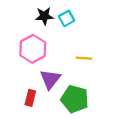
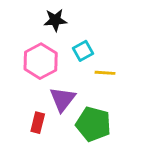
cyan square: (67, 18) -> (83, 51), moved

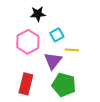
purple triangle: (63, 99) -> (53, 61), moved
red rectangle: (38, 123) -> (26, 84), size x1.5

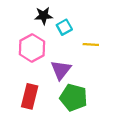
cyan square: (57, 35) -> (64, 27), moved
yellow line: (72, 50) -> (91, 44), moved

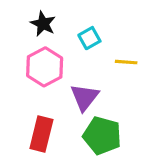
black star: (44, 16) -> (43, 24), moved, turned 30

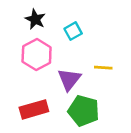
yellow line: (126, 62) -> (103, 68), moved
red rectangle: (41, 134) -> (34, 109), turned 60

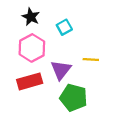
red rectangle: (34, 109) -> (30, 81), moved

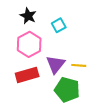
yellow line: (91, 59) -> (79, 65), moved

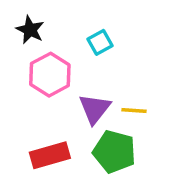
black star: (28, 16) -> (30, 30), moved
red rectangle: (27, 75) -> (50, 155), moved

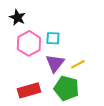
cyan square: (100, 42) -> (53, 38), moved, turned 32
yellow line: (134, 110) -> (78, 64), turned -32

